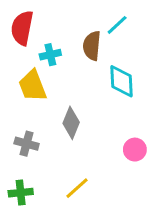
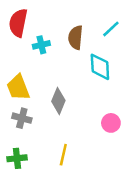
cyan line: (117, 25) -> (111, 29), moved
yellow trapezoid: (33, 86) -> (18, 88), moved
yellow line: (77, 188) -> (63, 155), turned -35

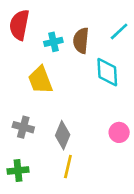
cyan cross: (41, 45) -> (53, 42), moved
yellow trapezoid: (18, 88) -> (40, 80), moved
gray diamond: (58, 101) -> (63, 135), moved

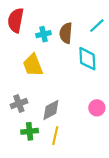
gray cross: (23, 127) -> (19, 104), turned -35
gray diamond: (63, 135) -> (51, 110), turned 40
green cross: (18, 170) -> (30, 131), moved

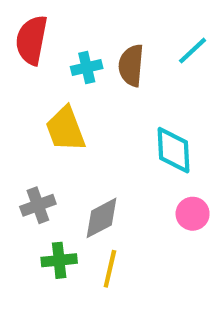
cyan diamond: (87, 59) -> (173, 150), moved

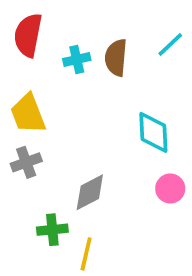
yellow trapezoid: (65, 129) -> (28, 114), moved
gray cross: (38, 205) -> (26, 162), moved
yellow line: (110, 269) -> (86, 254), moved

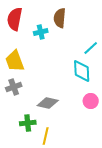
cyan line: (170, 44) -> (91, 48), moved
brown semicircle: (116, 58) -> (60, 18), moved
gray diamond: (90, 192) -> (48, 103), turned 40

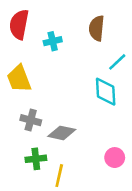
brown semicircle: (60, 18) -> (97, 28), moved
gray cross: (14, 87) -> (31, 120), moved, turned 35
pink circle: (91, 101) -> (115, 158), moved

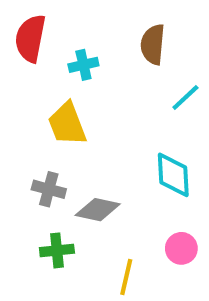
yellow trapezoid: (19, 79) -> (67, 124), moved
cyan diamond: (106, 92) -> (173, 175), moved
yellow line: (59, 176) -> (126, 277), moved

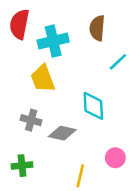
cyan cross: (83, 65) -> (53, 41), size x1.6
cyan diamond: (173, 175) -> (93, 106), moved
green cross: (57, 250) -> (22, 166), moved

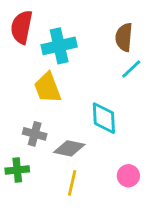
brown semicircle: (97, 28) -> (124, 37), moved
green cross: (22, 166) -> (17, 170), moved
yellow line: (80, 176) -> (72, 183), moved

